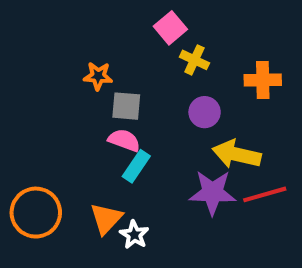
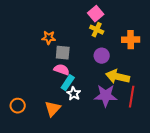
pink square: (170, 28) -> (96, 14), moved
red line: (265, 194) -> (132, 97), turned -65
orange circle: (36, 213) -> (18, 106), size x0.6
white star: (134, 235) -> (74, 94), moved

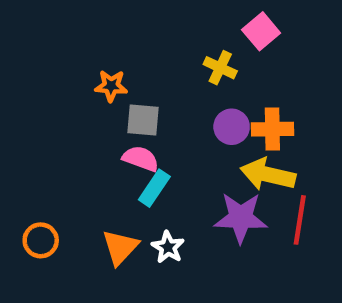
pink square: (96, 14) -> (261, 31), moved
orange cross: (131, 40) -> (272, 129), moved
white star: (74, 94) -> (168, 247), moved

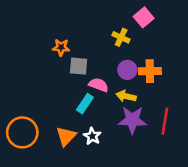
pink semicircle: (141, 159) -> (99, 85), moved
yellow arrow: (268, 174) -> (126, 96), moved, size x0.7
orange circle: (41, 240) -> (22, 132), size x1.6

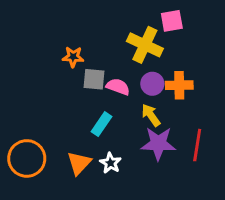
pink square: (144, 17) -> (172, 21), turned 30
yellow cross: (121, 37) -> (145, 45), size x1.6
pink semicircle: (99, 85) -> (118, 87), moved
yellow arrow: (126, 96) -> (151, 115), turned 42

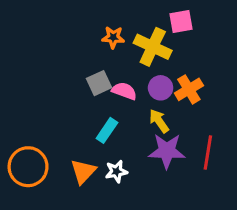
orange star: (73, 57) -> (113, 37), moved
gray square: (94, 79) -> (99, 83), turned -30
orange cross: (179, 85) -> (189, 89), turned -30
white star: (110, 163) -> (116, 171), turned 30

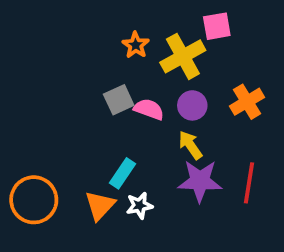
orange star: (113, 37) -> (136, 45), turned 30
yellow cross: (153, 47) -> (183, 56), turned 36
orange cross: (189, 89) -> (247, 102), moved
cyan rectangle: (107, 130) -> (122, 173), moved

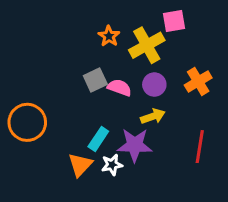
yellow arrow: (190, 145) -> (153, 116), turned 105
purple star: (200, 181) -> (135, 145), moved
orange circle: (34, 200) -> (27, 122), moved

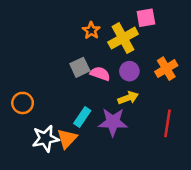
orange circle: (27, 122) -> (23, 103), size x0.7
white star: (112, 165) -> (45, 139), moved, size x1.5

